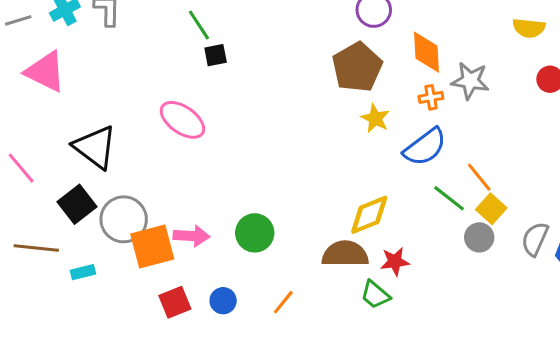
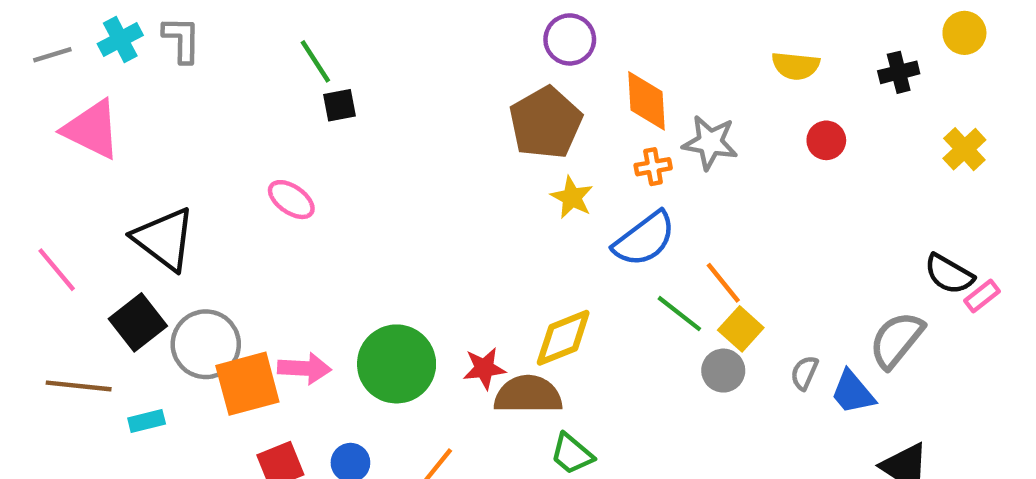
pink ellipse: (182, 120) -> (291, 200), size x0.7
green circle: (255, 233) -> (397, 364), size x1.4
gray semicircle: (535, 239) -> (804, 373), size x0.7
red star: (395, 262) -> (484, 368), moved

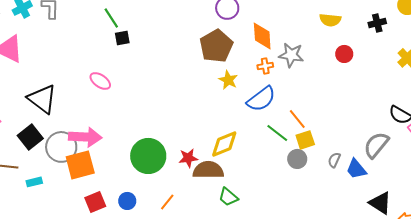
yellow square: (741, 329) -> (305, 140), turned 30
pink arrow: (304, 368) -> (85, 137), moved, size x1.4

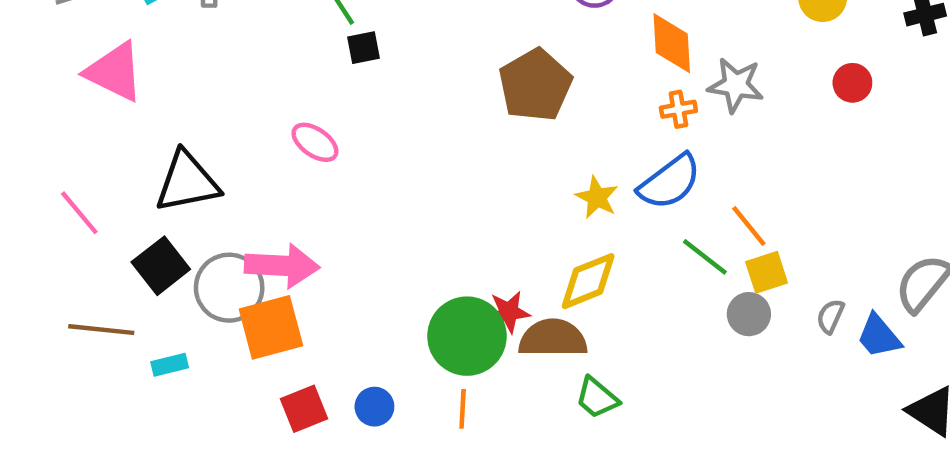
brown pentagon: (216, 46) -> (535, 85), moved
yellow star: (228, 80) -> (597, 197), moved
black triangle: (42, 99) -> (187, 182), turned -48
green circle: (148, 156) -> (467, 336), moved
orange line: (167, 202) -> (463, 409), turned -36

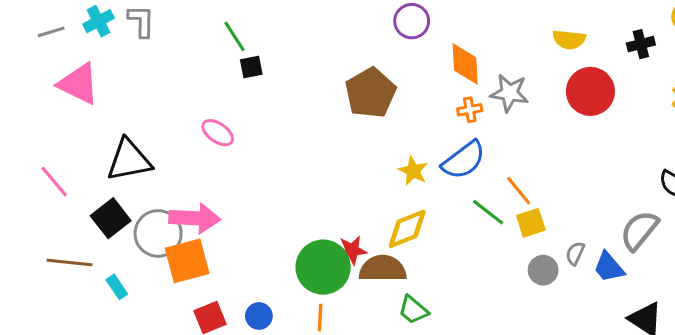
red circle: (852, 83) -> (590, 91), size x1.8
gray circle: (749, 314) -> (543, 270), moved
cyan rectangle: (170, 365) -> (117, 287), turned 70

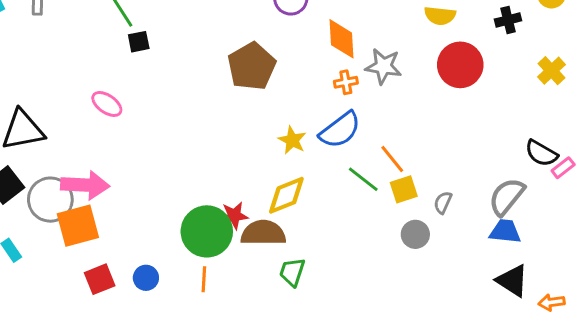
gray semicircle: (575, 253) -> (443, 202), moved
blue trapezoid: (609, 267) -> (505, 231), moved, turned 136
green trapezoid: (413, 310) -> (292, 272), turned 68

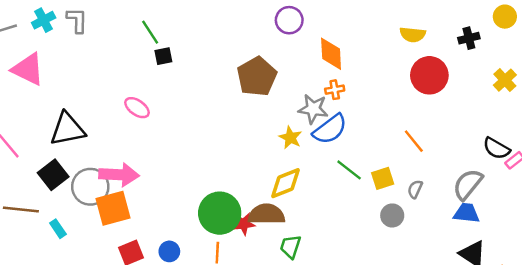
gray star: (383, 66) -> (313, 109), moved
orange line: (392, 159) -> (414, 141), moved
red star: (234, 216) -> (244, 224), moved

